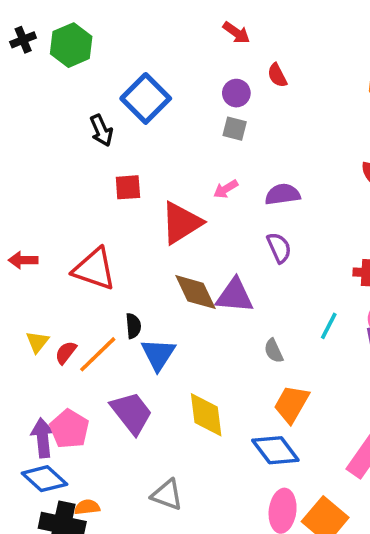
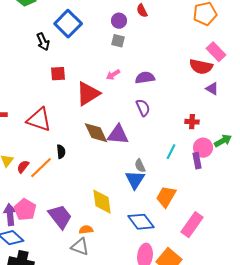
blue triangle: (158, 354) -> (135, 180), moved
orange trapezoid: (291, 404) -> (166, 197), moved
purple trapezoid: (132, 413) -> (60, 217), moved
orange semicircle: (87, 507) -> (86, 230), moved

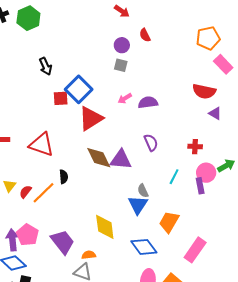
blue square: (68, 24) -> (79, 89), moved
pink rectangle: (216, 52) -> (223, 64), moved
pink arrow: (113, 75) -> (125, 98), moved
purple semicircle: (143, 108) -> (151, 143), moved

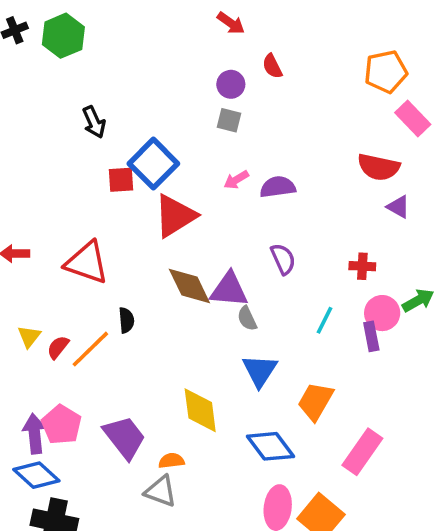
gray semicircle: (143, 191) -> (247, 318), moved

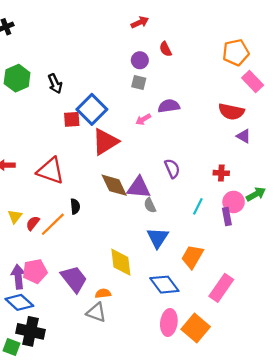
red arrow: (231, 23) -> (140, 22), turned -60
green hexagon: (63, 36) -> (17, 78), moved
purple semicircle: (278, 187) -> (169, 106), moved
pink pentagon: (62, 425) -> (35, 271), turned 30

